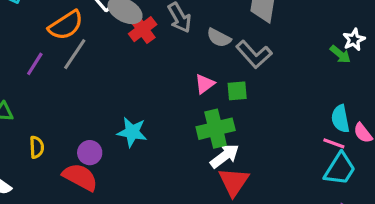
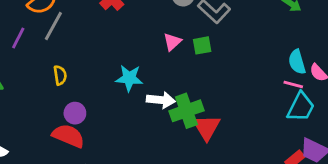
green cross: (216, 129) -> (186, 111), moved
cyan star: (132, 132) -> (129, 78), moved
yellow semicircle: (37, 147) -> (60, 75), moved
white arrow: (225, 156) -> (161, 100), moved, turned 48

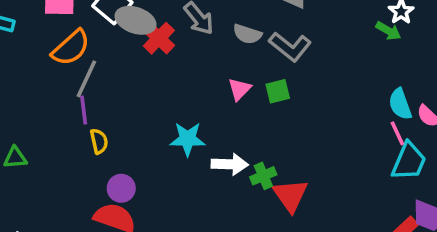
purple line: (18, 38) -> (84, 110), moved, turned -30
pink line: (293, 85) -> (397, 133), turned 54
green cross: (186, 111) -> (263, 176), size x0.6

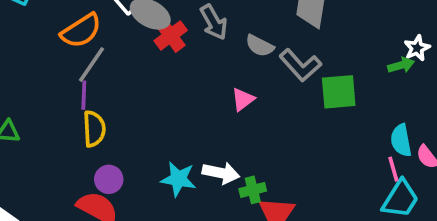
green arrow: (388, 31) -> (401, 65), turned -55
green square: (278, 91) -> (339, 92), moved, size x1.5
cyan star: (188, 139) -> (178, 179), moved
yellow semicircle: (99, 141) -> (94, 129), size x1.4

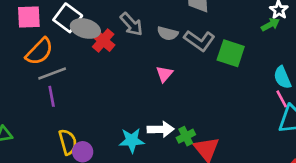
gray line: (92, 64) -> (52, 74), turned 48
green square: (339, 92) -> (231, 53), turned 36
yellow semicircle: (94, 129) -> (68, 142), moved

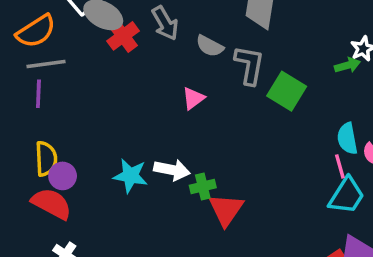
gray L-shape: (199, 41) -> (249, 65), turned -128

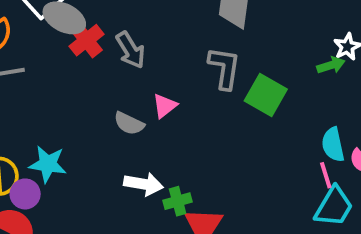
gray arrow: (165, 23) -> (131, 50), moved
gray semicircle: (210, 46) -> (129, 123), moved
cyan star: (130, 176) -> (48, 164), moved

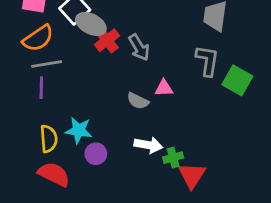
pink triangle: (165, 106) -> (164, 88), turned 36
purple circle: (25, 194) -> (96, 154), moved

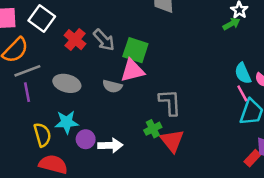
gray ellipse: (91, 24) -> (67, 83), moved
gray L-shape: (207, 61) -> (170, 102), moved
green square: (237, 80) -> (135, 50), moved
pink triangle: (164, 88) -> (132, 71), size x1.5
white arrow: (148, 145) -> (110, 145), moved

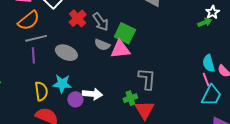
gray semicircle: (112, 86) -> (102, 45), moved
white arrow: (110, 145) -> (92, 94), moved

